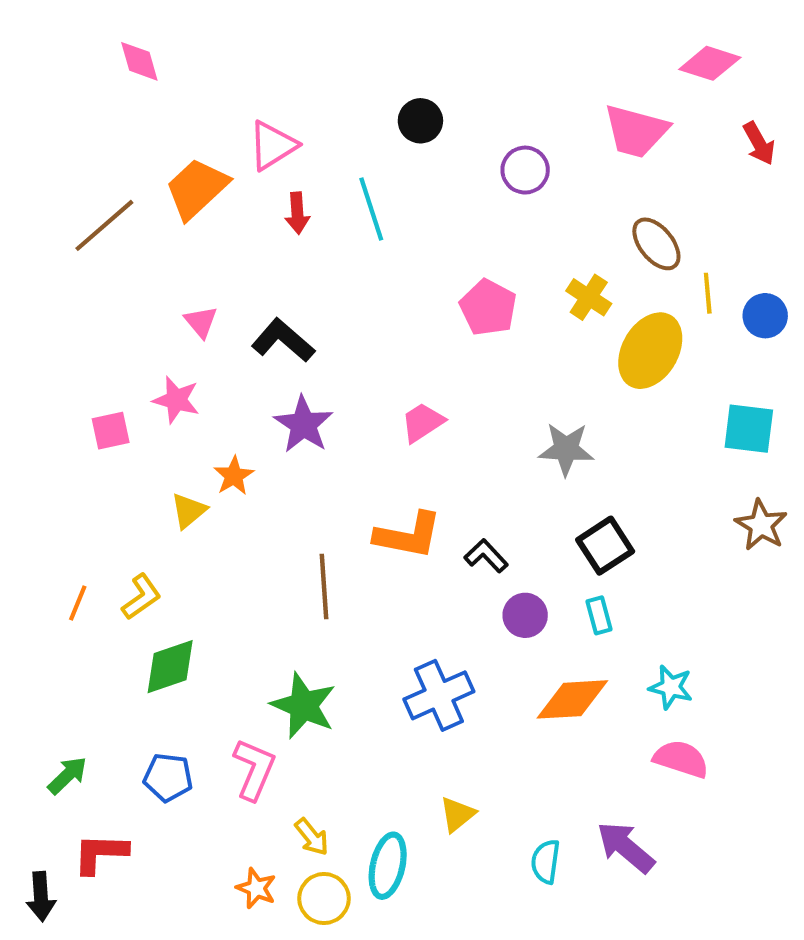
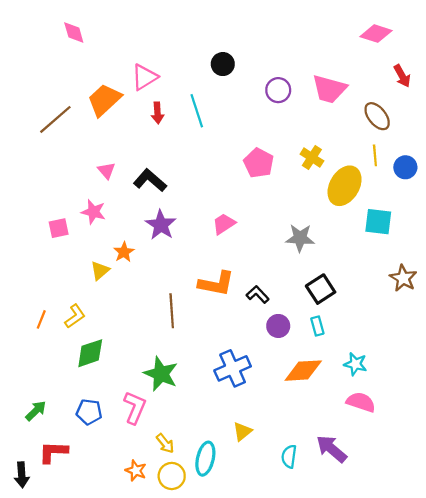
pink trapezoid: (636, 131) -> (329, 89), moved
brown ellipse: (656, 244) -> (377, 116), moved
cyan square: (749, 429) -> (378, 222), moved

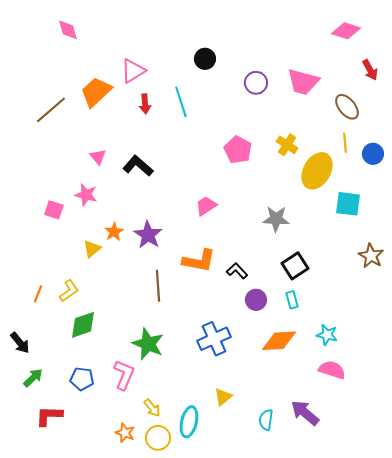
purple star: (161, 225) -> (148, 235), moved
pink square: (59, 228) -> (54, 210), turned 30
black arrow: (22, 475) -> (20, 343), moved, turned -35

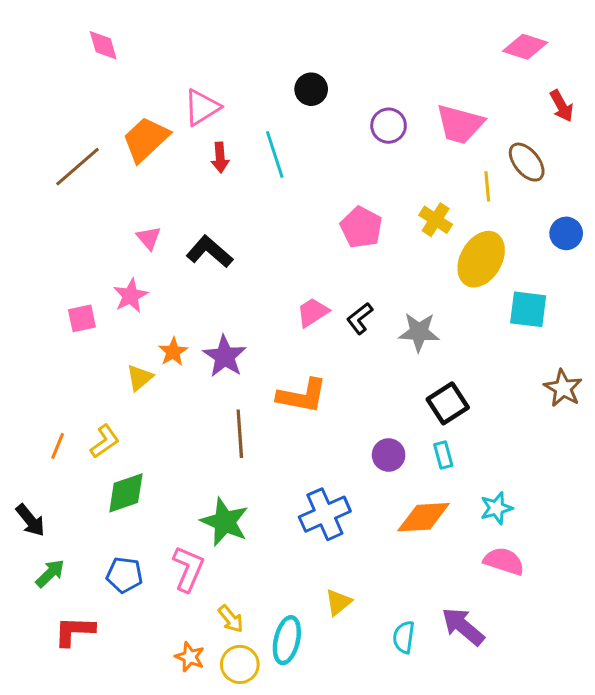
yellow line: (345, 143) -> (487, 186), moved
pink star: (86, 195) -> (131, 296), turned 30
pink square: (54, 210) -> (82, 318), turned -30
black L-shape: (237, 271) -> (360, 318), moved, turned -85
cyan star: (327, 335) -> (496, 508), turned -30

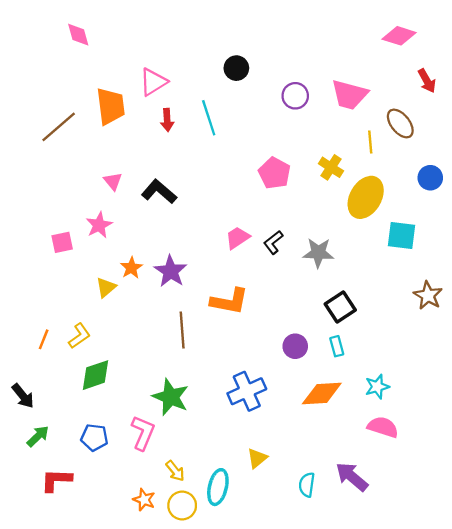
orange trapezoid: (146, 139) -> (111, 106), turned 126

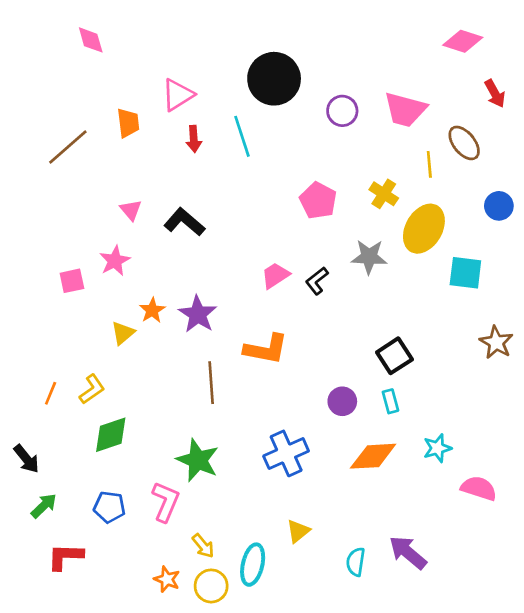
black circle: (236, 68) -> (274, 79), size x1.8
orange trapezoid: (111, 106) -> (128, 123), size x0.7
gray star: (318, 253) -> (369, 257), moved
pink semicircle: (383, 427) -> (479, 488), moved

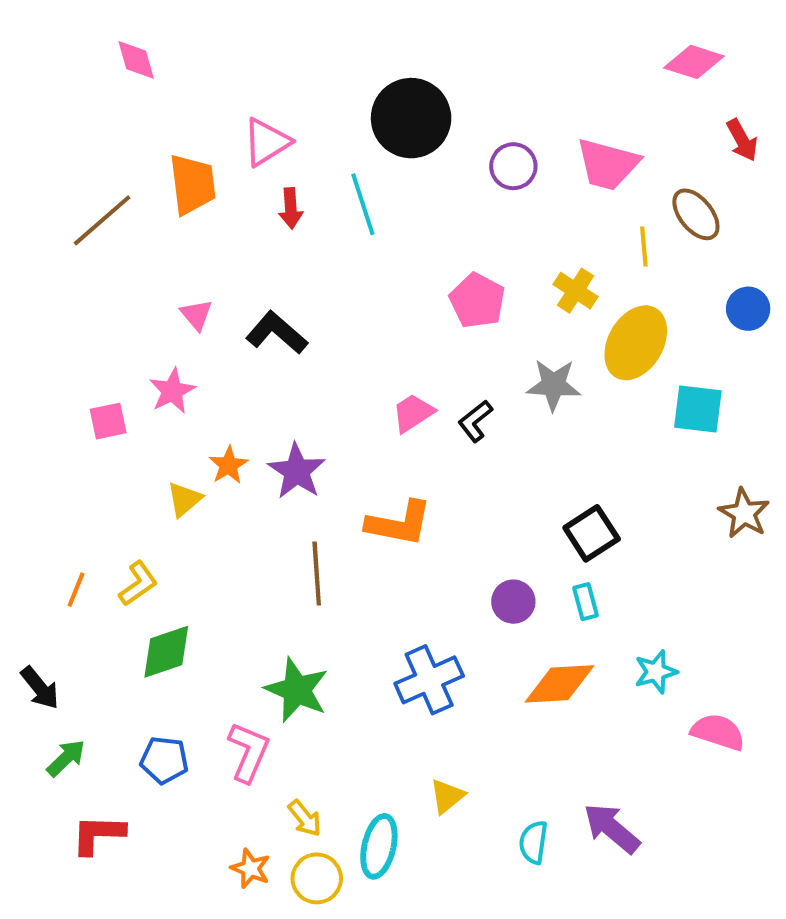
orange trapezoid: (128, 123) -> (192, 184), size x1.4

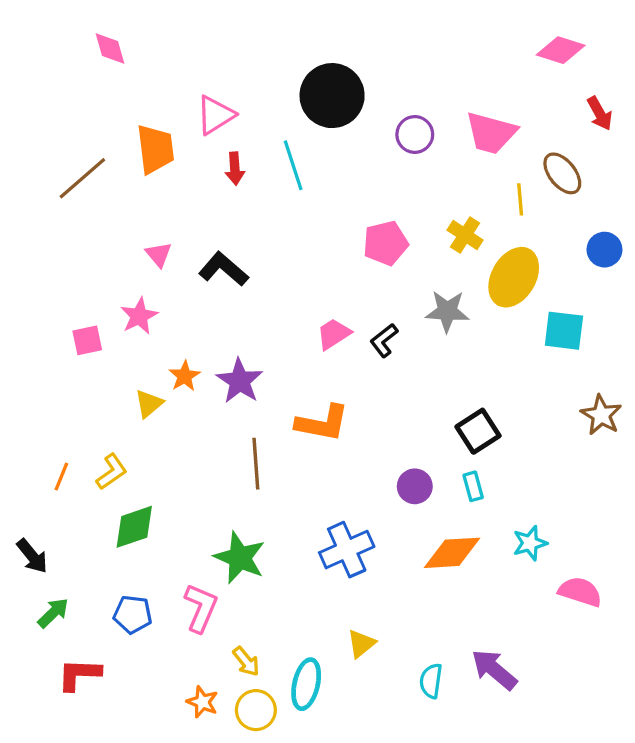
pink pentagon: (477, 301) -> (386, 243), turned 30

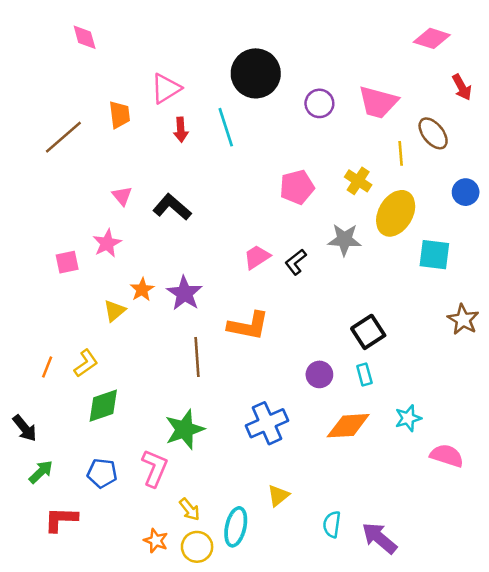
orange trapezoid: (155, 149) -> (120, 115), size x0.7
green star: (240, 558) -> (185, 429), turned 30
purple arrow: (494, 670) -> (379, 538), moved

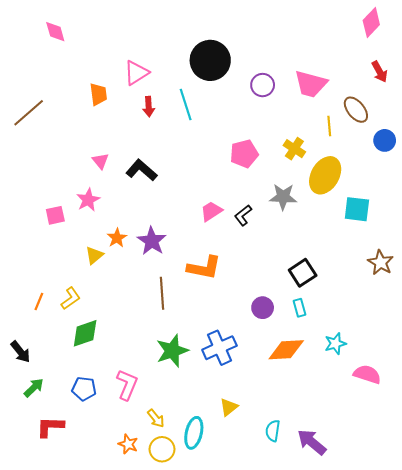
pink diamond: (85, 37) -> (55, 32), moved
pink diamond: (432, 38) -> (371, 22), moved, turned -64
brown line: (63, 137) -> (29, 113), moved
blue circle: (466, 192) -> (385, 140), moved
green star: (185, 429) -> (172, 351), moved

